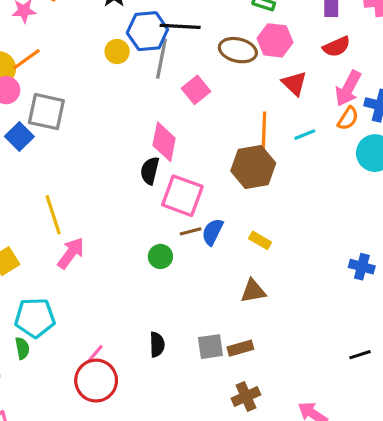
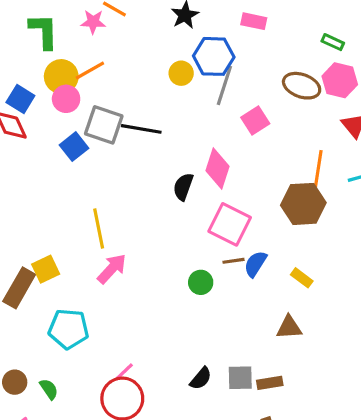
black line: (180, 26) -> (141, 129), moved
black semicircle: (150, 171) -> (183, 187), moved
black semicircle: (157, 345) -> (201, 378), moved, turned 35
green semicircle: (22, 348) -> (49, 389), moved, turned -30

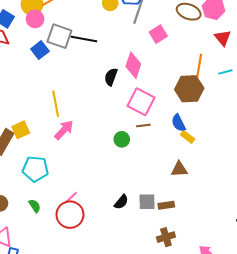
blue semicircle: (255, 264) -> (178, 123), moved, turned -60
green semicircle: (49, 389) -> (35, 206), moved

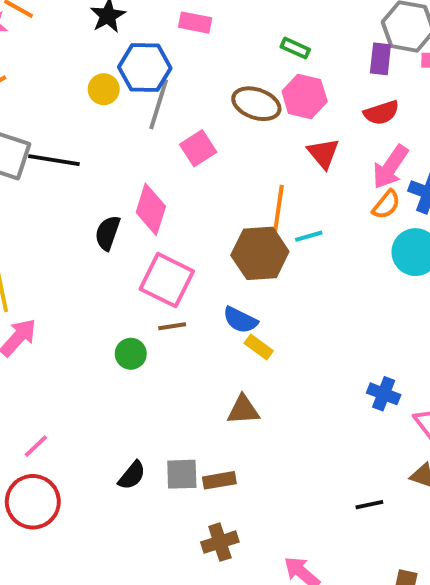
cyan line: (225, 72) -> (309, 236), moved
blue semicircle: (178, 123) -> (240, 320), turned -36
pink line: (71, 197) -> (36, 446), moved

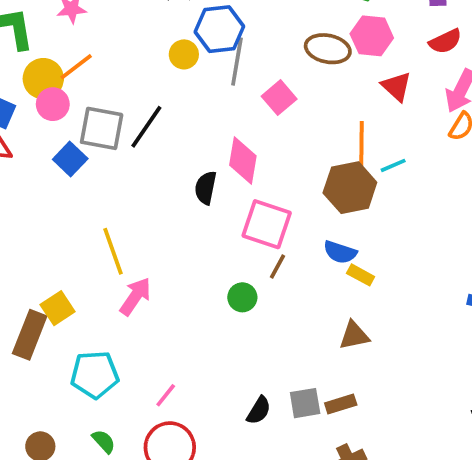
black line: (54, 160) -> (146, 127), turned -57
brown line: (172, 326) -> (277, 266), turned -45

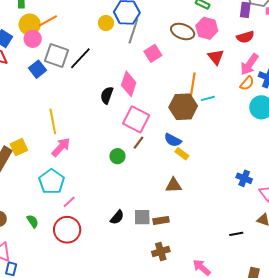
cyan pentagon: (95, 375) -> (51, 182), moved, turned 30

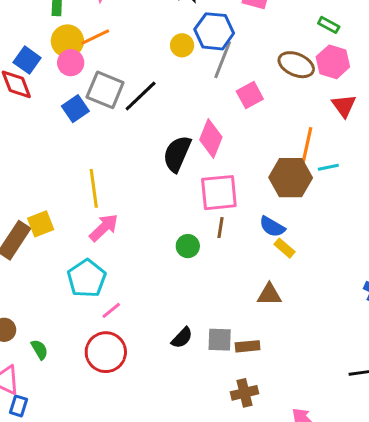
black semicircle: (107, 95) -> (177, 154), size x1.4
pink square: (136, 119) -> (219, 193), turned -36
brown line: (139, 143) -> (220, 228), turned -32
green semicircle: (33, 221) -> (39, 350), moved

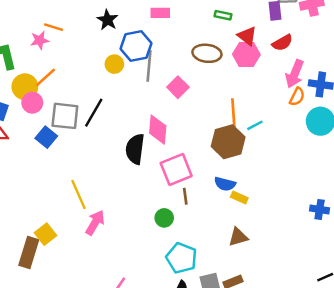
pink hexagon: (333, 62) -> (246, 54), moved
red triangle: (344, 106) -> (247, 36), moved
cyan pentagon: (87, 278) -> (181, 258), moved

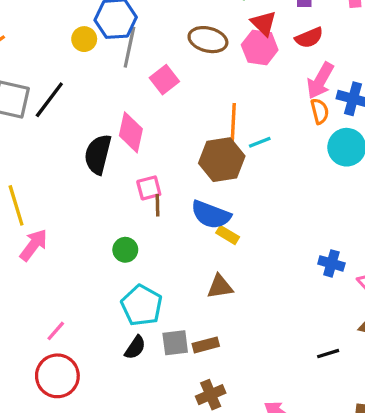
orange semicircle: (297, 97) -> (320, 111), turned -48
pink square: (176, 169) -> (149, 188), size x0.6
blue semicircle: (225, 184) -> (211, 215), size x1.4
brown line: (185, 196) -> (157, 205), moved

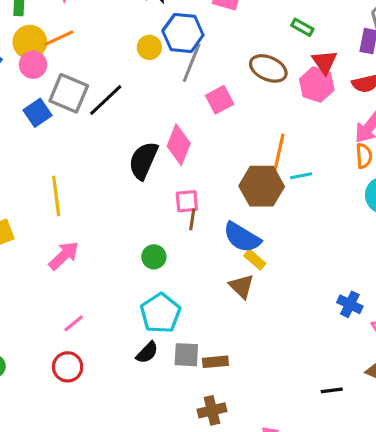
pink arrow: (34, 245) -> (64, 256), moved
brown triangle: (220, 287) -> (242, 286), moved, turned 44
red circle: (57, 376) -> (68, 367), size x0.7

